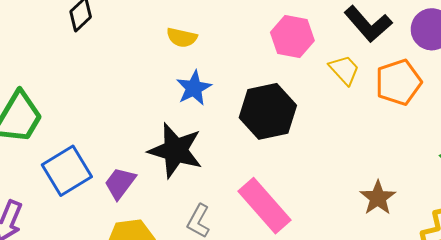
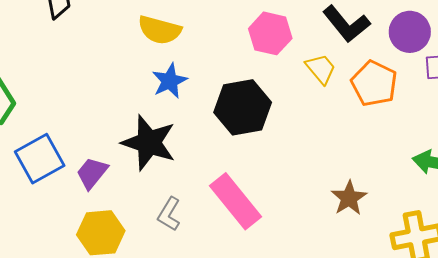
yellow semicircle: (182, 38) -> (160, 30), size x1.4
orange pentagon: (398, 82) -> (374, 83), turned -30

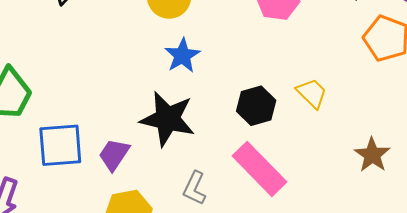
yellow trapezoid: (321, 69) -> (312, 93), moved
black hexagon: (243, 107) -> (256, 106), moved, size x0.7
blue square: (40, 159) -> (60, 145), turned 30

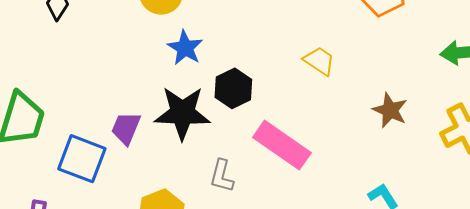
black hexagon: (256, 106) -> (233, 88), moved
blue square: (60, 145) -> (82, 159), turned 36
purple trapezoid: (114, 155) -> (126, 128), moved

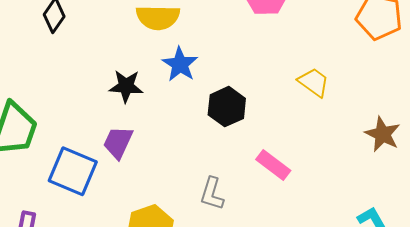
black star: (182, 113) -> (126, 86), moved, size x0.6
pink rectangle: (282, 145) -> (273, 165), size x0.6

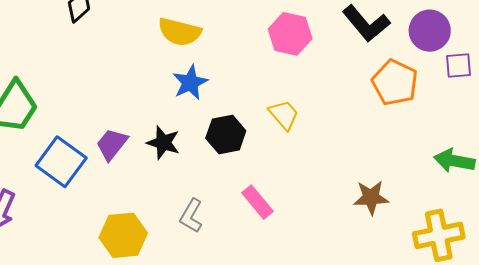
yellow trapezoid: (314, 82) -> (284, 115), moved
black star: (126, 86) -> (163, 143), moved
brown star: (383, 134) -> (371, 197), turned 30

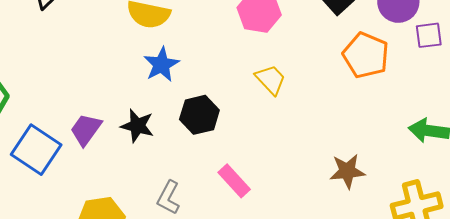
yellow trapezoid: (284, 115) -> (271, 80), moved

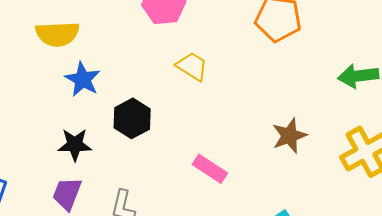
purple trapezoid: (86, 130) -> (67, 194), moved
pink rectangle: (234, 181) -> (210, 169), moved

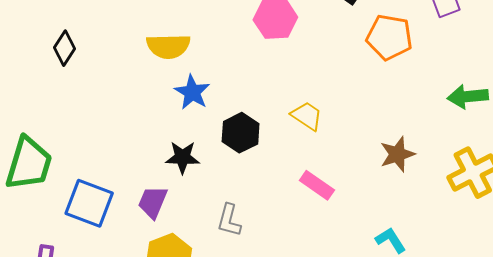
yellow trapezoid: (192, 66) -> (307, 116), moved
purple trapezoid: (67, 194) -> (153, 202), moved

